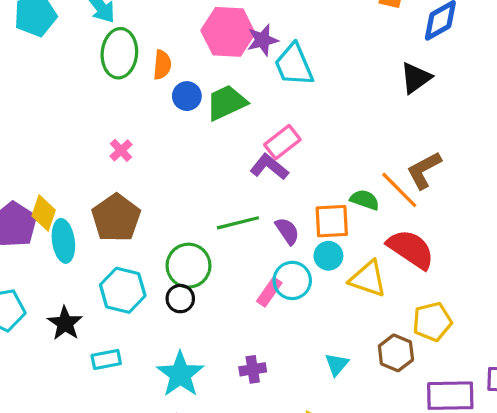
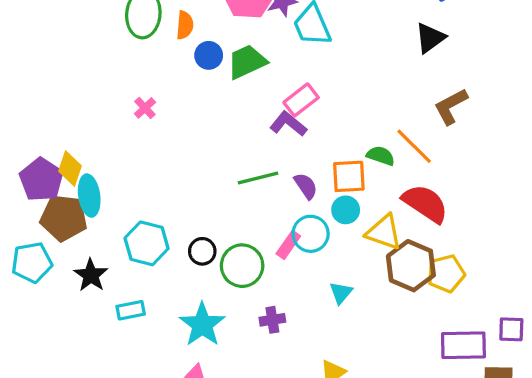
brown L-shape: (424, 170) -> (451, 106), moved
brown pentagon: (116, 218) -> (64, 218), moved, turned -30
green circle: (189, 266) -> (242, 266), moved
brown hexagon: (396, 353) -> (411, 266), moved, size x1.4
cyan triangle: (337, 364) -> (341, 293), moved

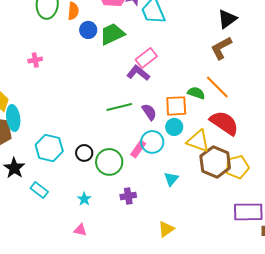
brown L-shape: (451, 106) -> (221, 48), moved
pink cross: (145, 108) -> (35, 60), moved, turned 32
cyan rectangle: (131, 310) -> (39, 190), turned 48
cyan star: (202, 325) -> (84, 199), size x0.5

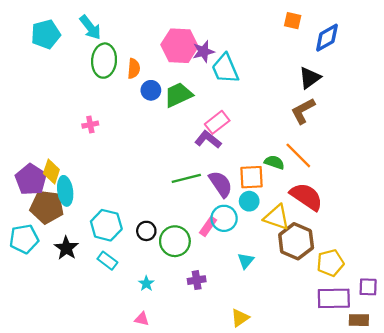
purple semicircle: (149, 112) -> (221, 184), size x1.4
yellow pentagon: (237, 167) -> (330, 263), moved
cyan rectangle: (39, 190) -> (107, 261), moved

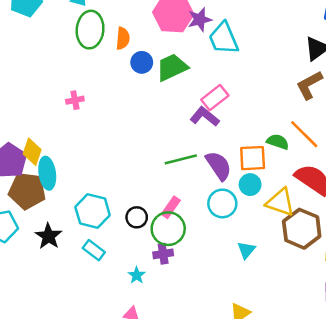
pink rectangle: (208, 226) -> (171, 207), moved
purple cross: (197, 280) -> (163, 254), moved

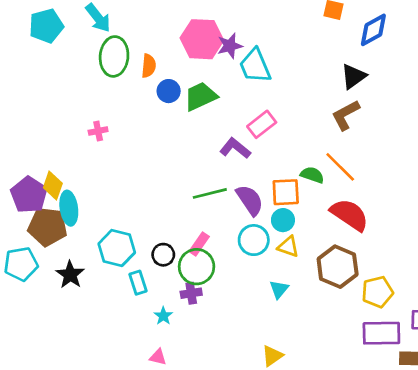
pink rectangle: (215, 98) -> (262, 124), moved
yellow triangle: (280, 202) -> (288, 247), moved, size x0.7
cyan rectangle: (94, 250) -> (138, 283), moved, turned 35

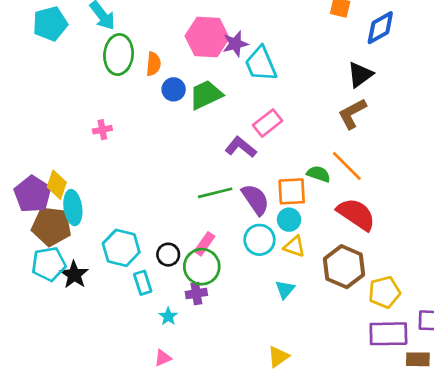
cyan pentagon: (21, 264) -> (49, 264), moved
pink triangle: (158, 357) -> (163, 358), turned -36

